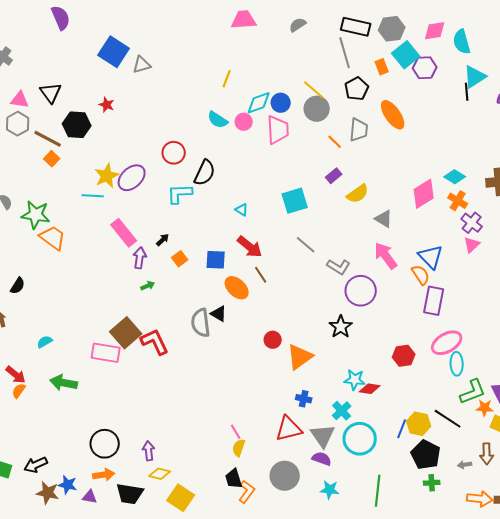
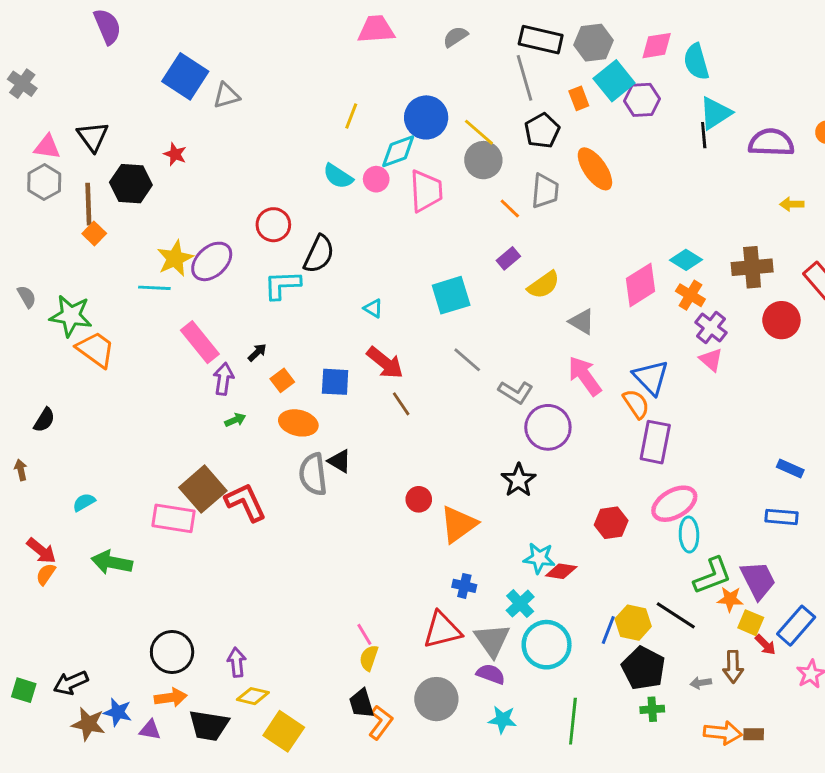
blue circle: (281, 103) -> (426, 117), moved, size x1.5
brown line: (48, 139) -> (88, 204), turned 60
pink triangle: (472, 245) -> (711, 360), turned -36
orange ellipse: (237, 288) -> (298, 423), moved, turned -30

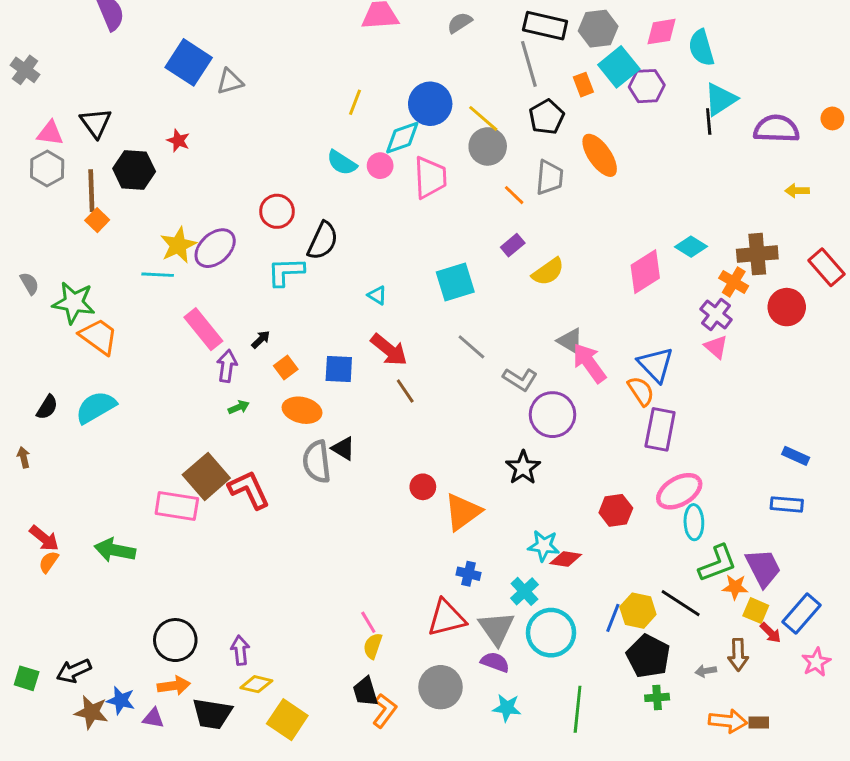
orange cross: (690, 295) -> (734, 282), moved
gray triangle: (582, 322) -> (570, 341), moved
cyan semicircle: (84, 502) -> (96, 407), moved, size x1.8

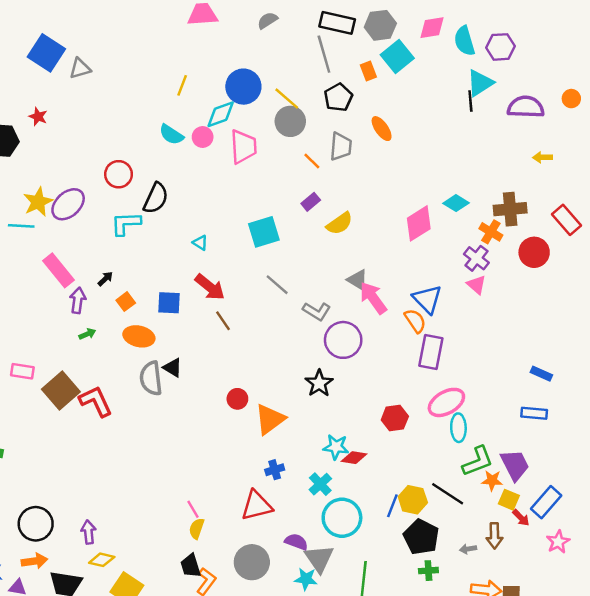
purple hexagon: (647, 86) -> (500, 47), moved
orange ellipse: (600, 155) -> (382, 129), size x0.7
pink rectangle: (177, 506) -> (22, 371), moved, size x0.7
blue cross: (469, 574) -> (275, 470), turned -30
gray triangle: (496, 628) -> (319, 559), moved

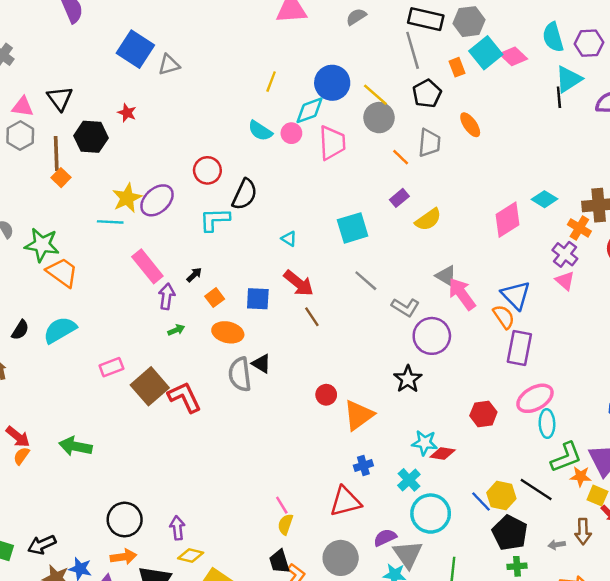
pink diamond: (432, 28) -> (513, 56), moved, turned 52
pink rectangle: (22, 371) -> (111, 367), turned -30
blue line: (392, 506) -> (481, 502), turned -65
purple semicircle: (296, 542) -> (385, 538), turned -45

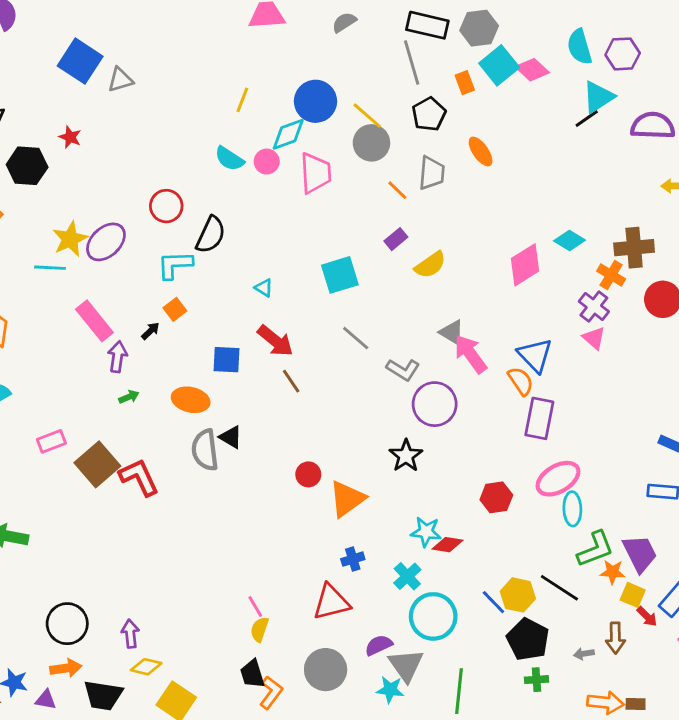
black line: (559, 97) -> (587, 118), turned 60
orange square: (215, 298) -> (175, 309), moved

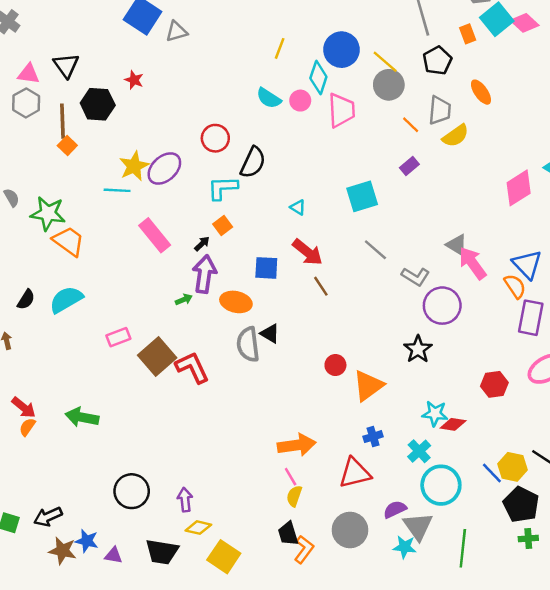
cyan diamond: (288, 134) -> (318, 78), turned -52
yellow semicircle: (430, 265) -> (456, 136), moved
purple arrow: (117, 357) -> (204, 274), moved, size x1.4
orange arrow: (66, 668) -> (297, 445), moved, size x1.4

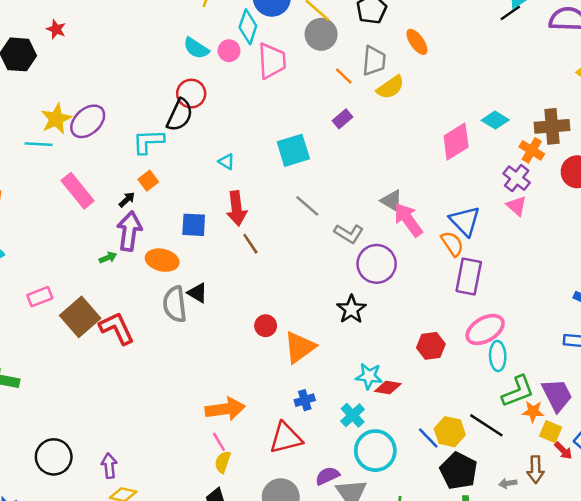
red circle: (215, 138) -> (191, 94), moved
red arrow: (308, 252) -> (237, 208), turned 44

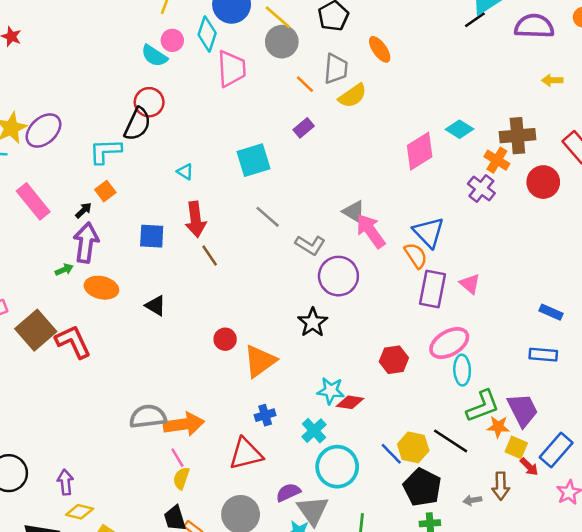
pink circle: (229, 51) -> (172, 40), moved
pink triangle: (517, 206) -> (470, 284), moved
orange ellipse: (162, 260) -> (101, 288), moved
gray semicircle: (175, 304) -> (148, 416), moved, turned 90

